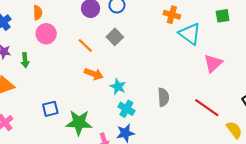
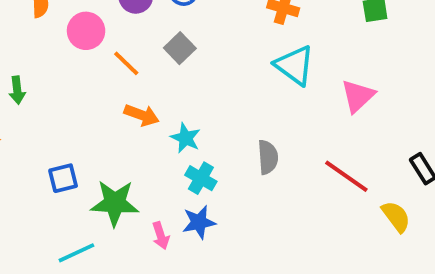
pink circle: (46, 34) -> (86, 31), moved
cyan triangle: (190, 34) -> (295, 65), moved

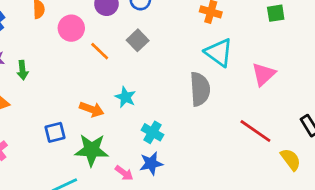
orange arrow: (142, 115) -> (92, 109), moved
cyan star: (186, 138) -> (125, 97), moved
gray semicircle: (268, 157) -> (200, 89), moved, size x1.4
pink arrow: (161, 236) -> (124, 173), turned -36

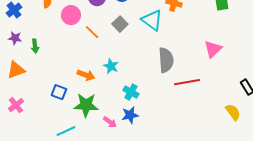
cyan triangle: (219, 52) -> (152, 20), moved
red line: (255, 131) -> (187, 82), moved, turned -45
blue square: (55, 132) -> (59, 92), turned 35

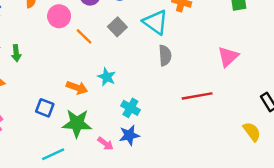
gray semicircle: (166, 60) -> (165, 55), moved, size x0.7

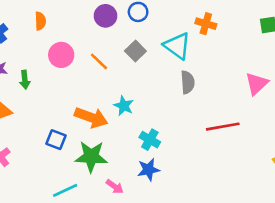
pink circle: (59, 16) -> (61, 55), moved
orange arrow: (77, 88) -> (91, 117), size x1.4
pink arrow: (105, 144) -> (115, 187), moved

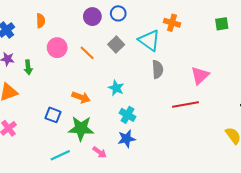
pink triangle: (257, 84) -> (200, 76), moved
cyan star: (124, 106) -> (116, 88), moved
orange arrow: (91, 117) -> (81, 97), size x0.7

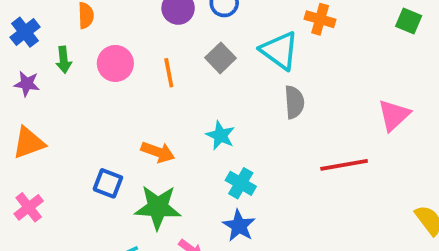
green square: (222, 24) -> (409, 21), turned 32
orange line: (87, 53) -> (169, 73), turned 35
green arrow: (28, 67) -> (64, 60), moved
pink triangle: (200, 76) -> (394, 115), moved
blue star: (127, 139) -> (239, 226), turned -30

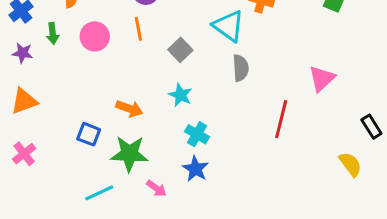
gray square: (220, 58) -> (180, 50), moved
orange line: (169, 73) -> (138, 29), moved
red line: (344, 165) -> (281, 119), turned -66

